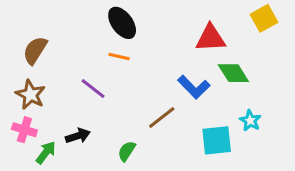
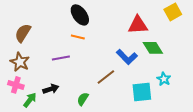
purple line: (93, 89) -> (61, 58), turned -48

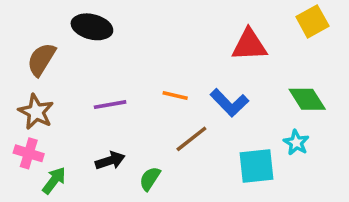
black ellipse: (80, 15) -> (92, 27), moved, turned -40
orange line: (78, 37) -> (175, 96), moved
green diamond: (153, 48) -> (307, 99), moved
black arrow: (51, 89) -> (110, 161), moved

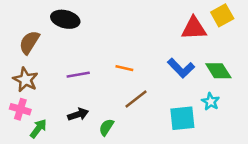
red triangle: (249, 45) -> (194, 28), moved
blue L-shape: (229, 103) -> (181, 68), moved

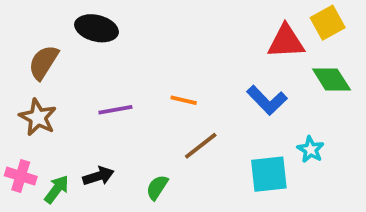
green diamond: (218, 71) -> (331, 79), moved
pink cross: (20, 109) -> (21, 176), moved
black arrow: (78, 114) -> (98, 176), moved

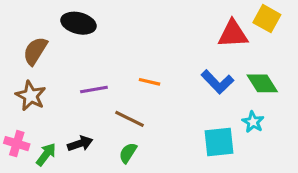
yellow square: (328, 23) -> (267, 19), turned -32
green diamond: (331, 79) -> (262, 83), moved
brown line: (201, 146) -> (129, 119), moved, turned 64

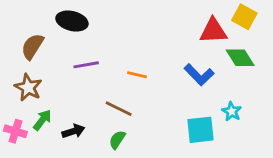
green diamond: (262, 83) -> (240, 58), moved
purple line: (94, 90) -> (86, 65), moved
green arrow: (46, 154) -> (42, 120), moved

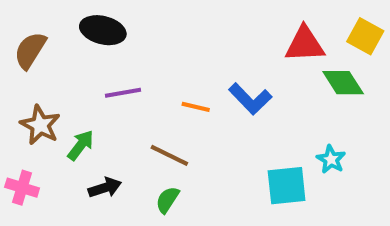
yellow square: (244, 17) -> (365, 36), moved
brown semicircle: (32, 46) -> (30, 50), moved
blue L-shape: (199, 75) -> (250, 99), moved
green arrow: (42, 120) -> (81, 145), moved

